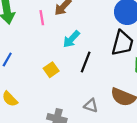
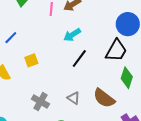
yellow square: (51, 70) -> (31, 60), moved

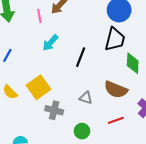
cyan arrow: (72, 35) -> (50, 43), moved
yellow square: (31, 60) -> (38, 87), moved, size x1.6

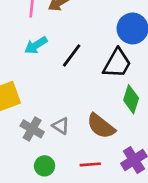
black line: (81, 57) -> (72, 55), moved
gray cross: (54, 110) -> (32, 129), moved

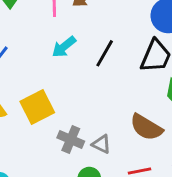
gray triangle: (61, 126) -> (101, 144), moved

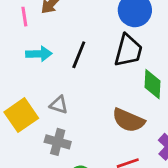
cyan arrow: (64, 47) -> (39, 54), turned -135
gray triangle: (101, 144) -> (59, 105), moved

